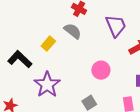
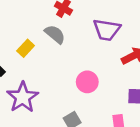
purple trapezoid: (116, 26) -> (107, 30), turned 120

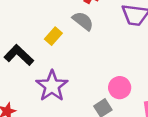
pink circle: (87, 82) -> (120, 88), moved

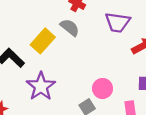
yellow rectangle: (53, 36) -> (43, 41), size x1.5

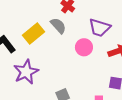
pink circle: (103, 88) -> (84, 47), moved

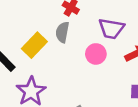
gray semicircle: (58, 26) -> (62, 32), turned -120

